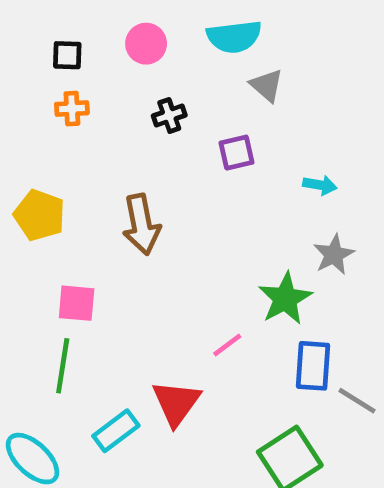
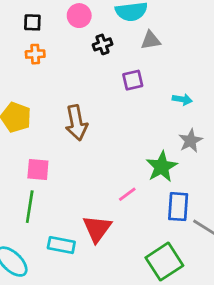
gray triangle: (267, 85) -> (151, 40), turned -50
black cross: (169, 116) -> (103, 44), moved
cyan rectangle: (116, 431) -> (61, 245), turned 48

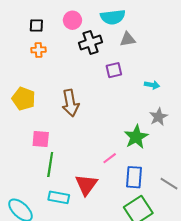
black cross: (103, 44) -> (91, 42), size x1.5
green line: (30, 207) -> (50, 164), moved
blue rectangle: (178, 207) -> (134, 177), moved

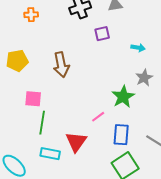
yellow pentagon: (24, 99) -> (17, 61), turned -30

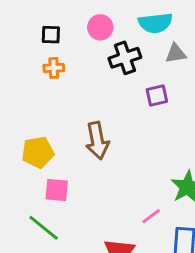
yellow pentagon: (17, 61) -> (38, 152), moved
green line: (42, 123) -> (44, 228), moved, turned -60

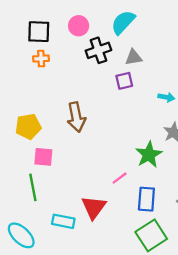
cyan semicircle: (155, 23) -> (123, 22), turned 140
black square: (51, 35) -> (39, 32), size x1.5
gray triangle: (176, 53) -> (134, 57), moved
green line: (44, 228) -> (33, 187), turned 40

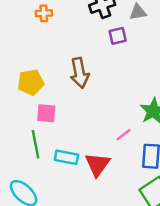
purple square: (124, 81) -> (118, 36), moved
cyan rectangle: (63, 221) -> (66, 157), moved

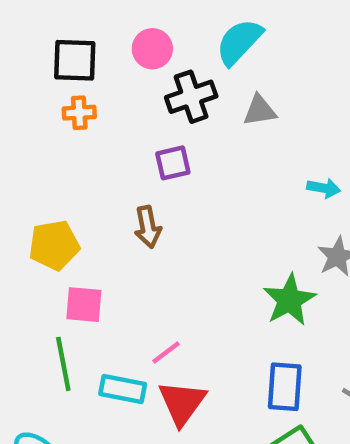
purple square: (118, 36) -> (173, 163), moved
brown arrow: (80, 73) -> (148, 227), size x0.7
pink line: (124, 135) -> (166, 353), moved

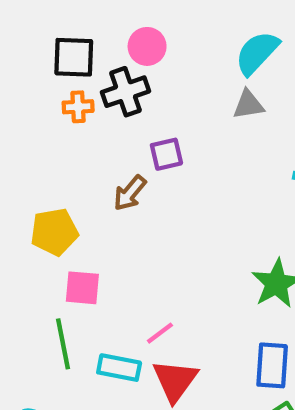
cyan semicircle: (239, 42) -> (257, 53), moved
black cross: (191, 97) -> (125, 92), moved
brown arrow: (148, 227) -> (130, 193), moved, turned 51

